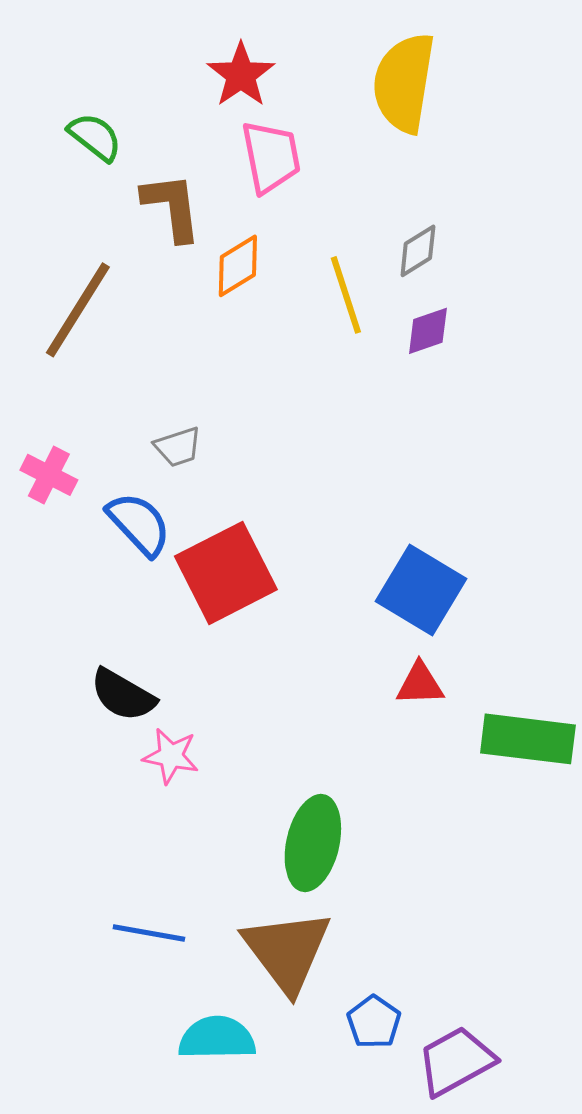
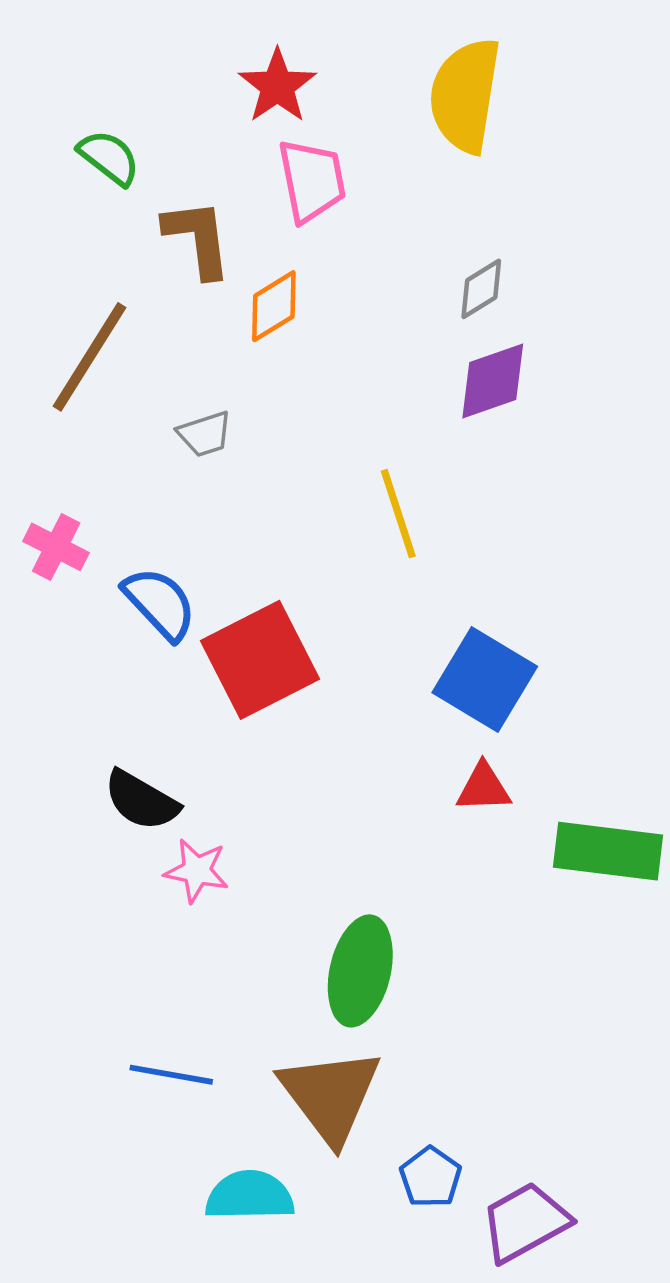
yellow line: (346, 295) -> (398, 514), moved
purple diamond: (428, 331) -> (493, 381), size x1.4
gray trapezoid: (178, 447) -> (205, 434), moved

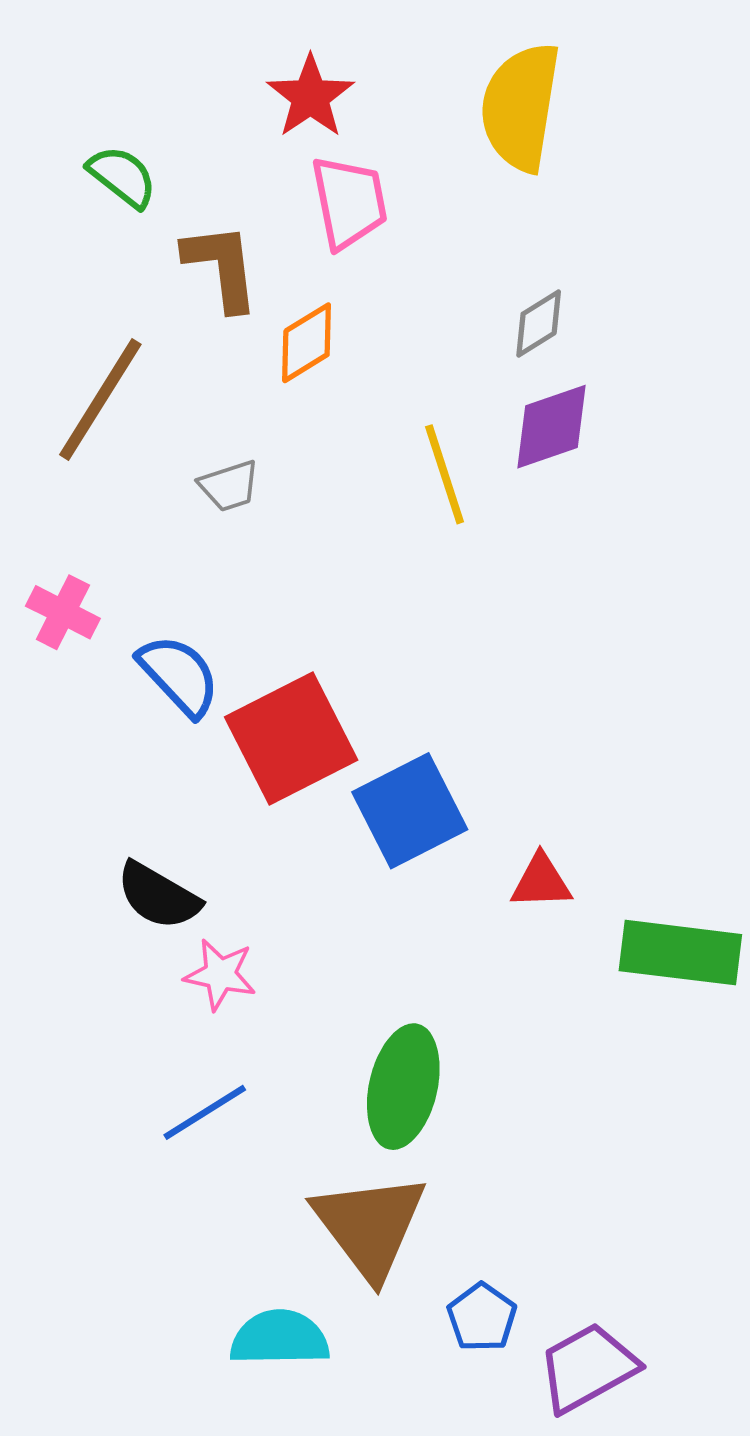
yellow line: (398, 514) -> (445, 474), moved
blue square: (485, 679) -> (410, 811), moved, turned 32
blue line: (171, 1075) -> (205, 1112), moved, turned -42

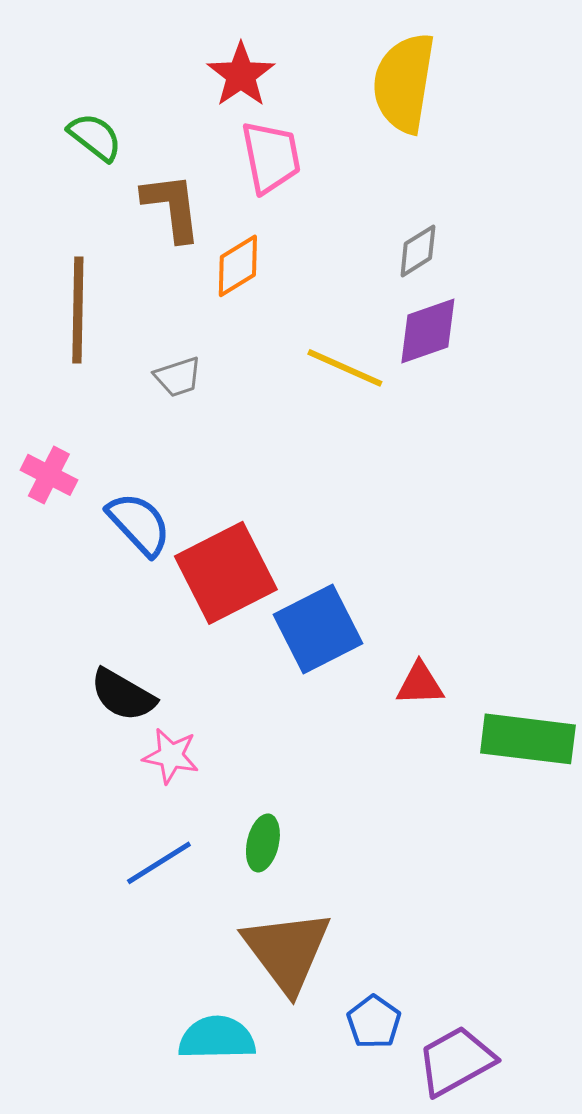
brown line: (100, 400) -> (78, 310), turned -31
yellow line: (445, 474) -> (345, 368), turned -48
green ellipse: (403, 1087) -> (263, 843), moved, size x0.6

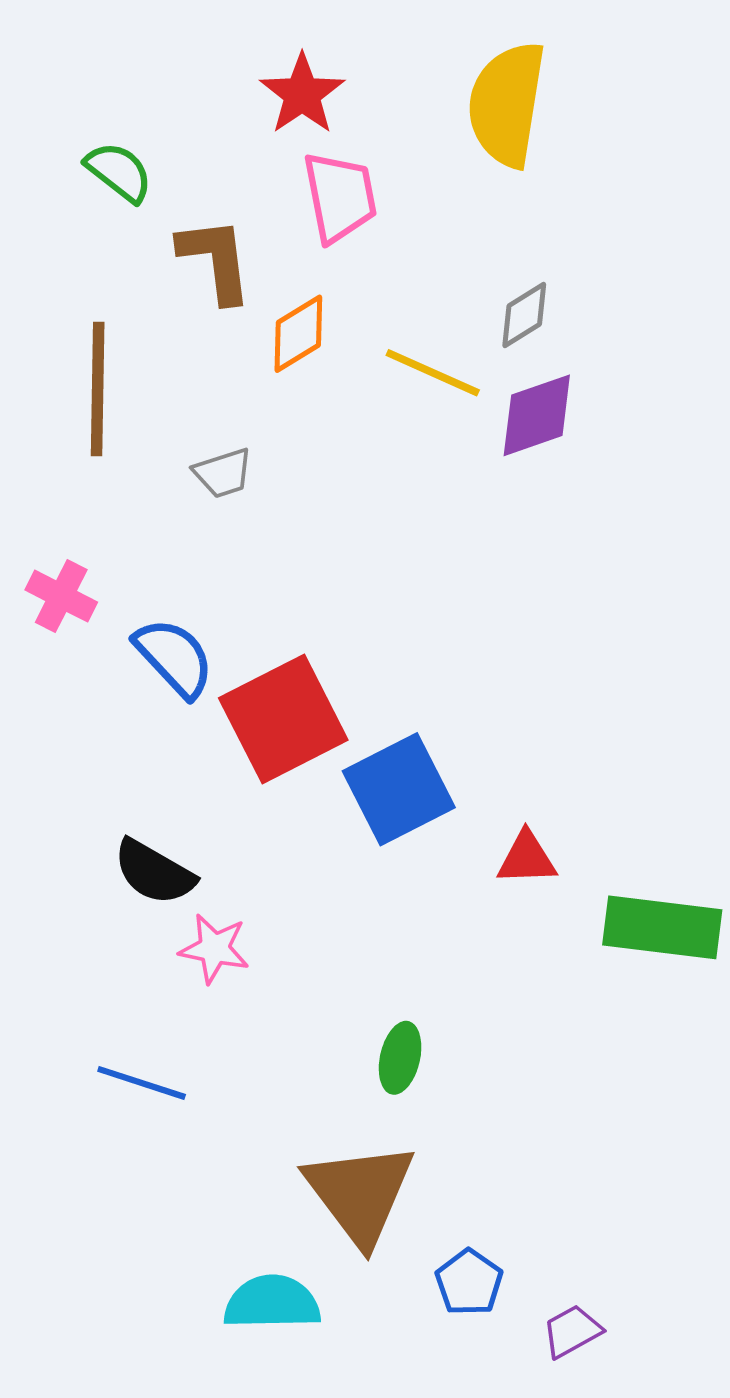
yellow line: (345, 368) -> (433, 373), moved
green ellipse: (263, 843) -> (400, 1058), moved
blue line: (159, 863) -> (142, 1083), moved, turned 50
purple trapezoid: (456, 1061) -> (572, 1331), size x0.6

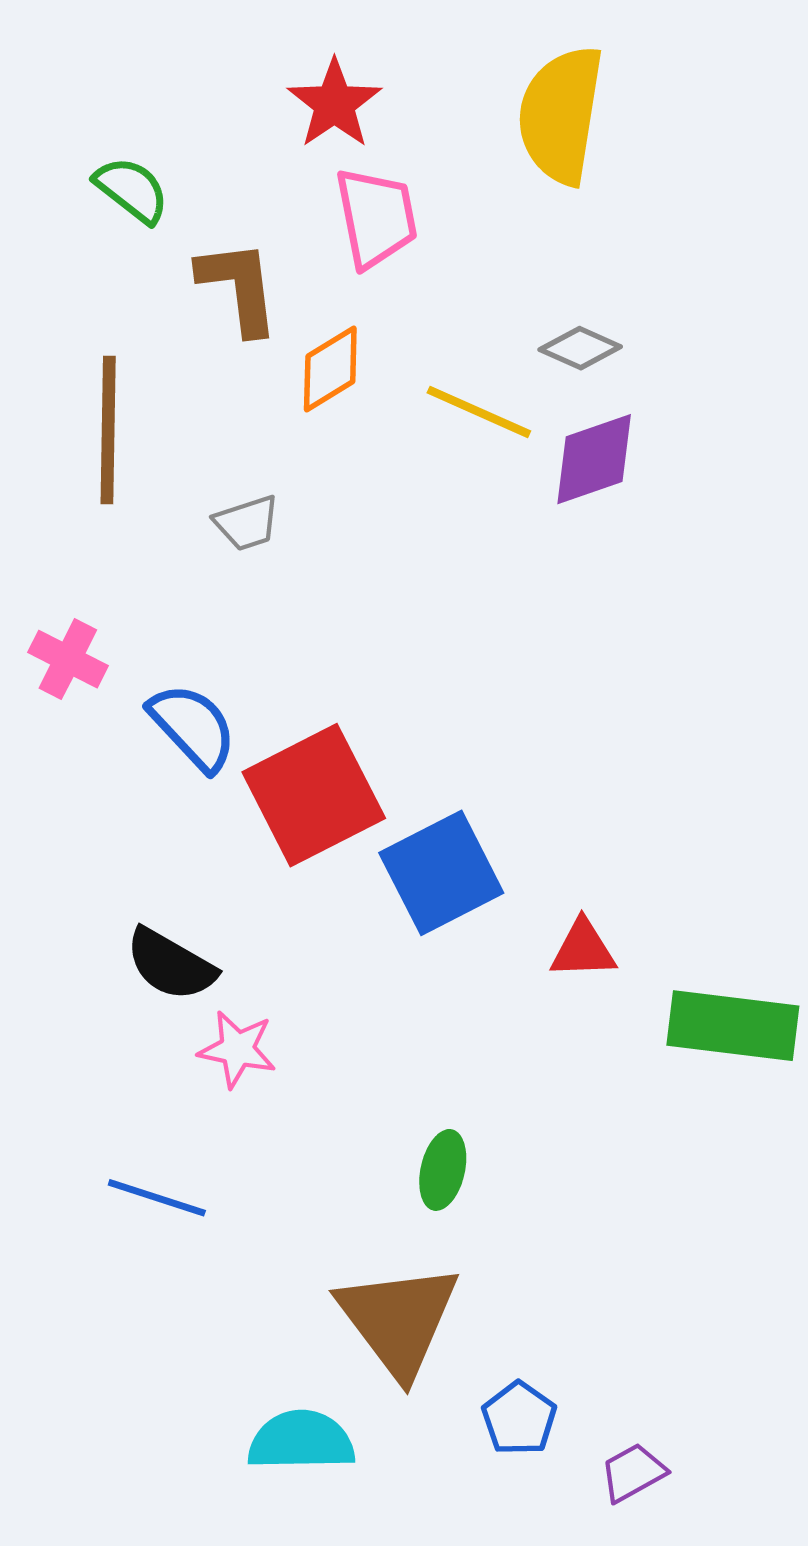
gray diamond: (524, 315) -> (580, 348), turned 56

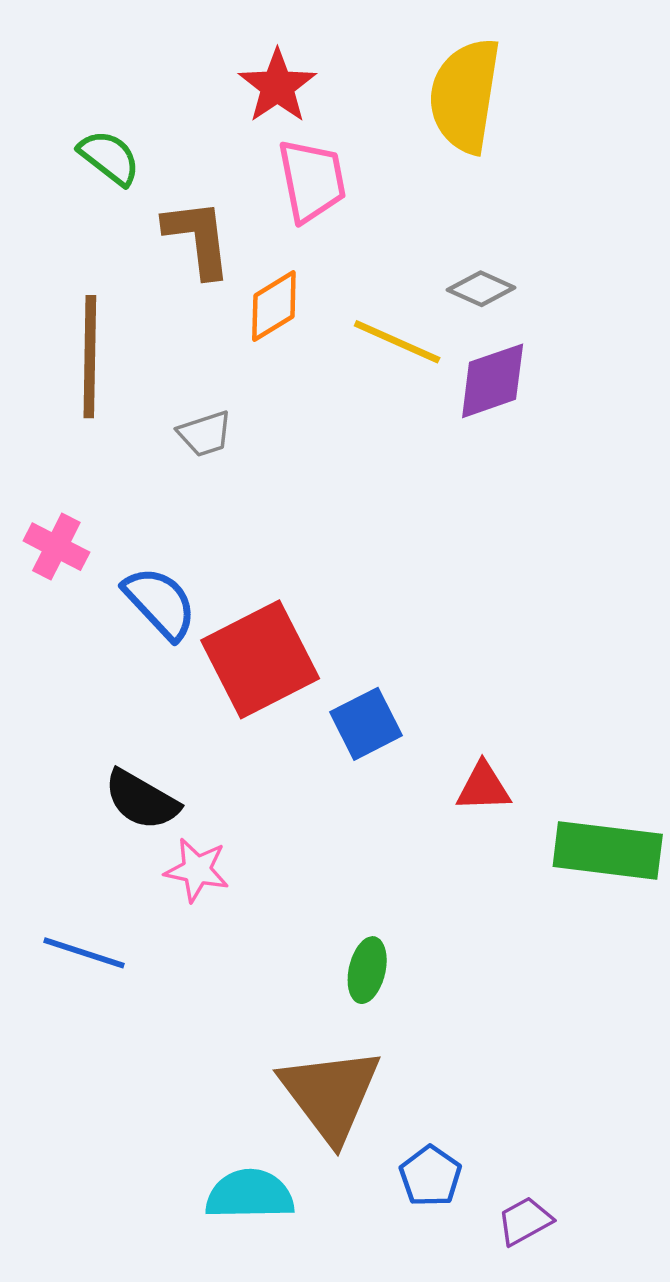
blue square: (441, 873) -> (366, 724), size x0.7
blue line: (157, 1198) -> (84, 953), moved

